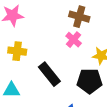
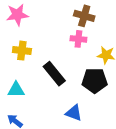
pink cross: (74, 40) -> (78, 39), turned -35

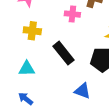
pink cross: (78, 39) -> (72, 14), moved

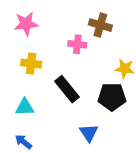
blue triangle: (82, 91) -> (89, 133), turned 36

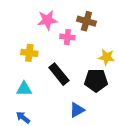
pink star: (26, 24) -> (47, 20), moved
blue triangle: (89, 133) -> (77, 110), turned 35

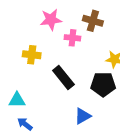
cyan triangle: (24, 89) -> (17, 100), moved

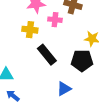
yellow cross: (32, 55) -> (30, 30), moved

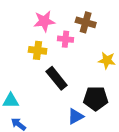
black pentagon: (82, 61) -> (96, 98), moved

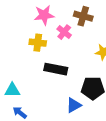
pink cross: (66, 39) -> (64, 32), turned 32
black rectangle: (57, 78) -> (56, 69), turned -40

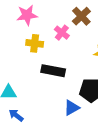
pink star: (44, 15) -> (27, 15), moved
brown cross: (83, 16) -> (81, 16), turned 30

